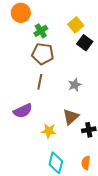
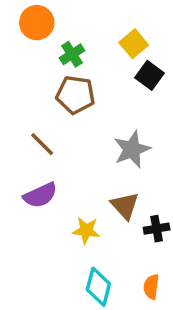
brown line: (40, 82) -> (42, 144), moved, turned -56
gray star: (75, 85) -> (132, 149), size x1.5
brown triangle: (71, 117) -> (125, 206), turned -30

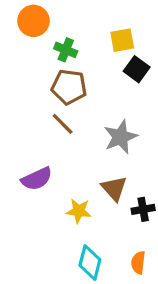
yellow square: (134, 44) -> (122, 40), turned 30
green cross: (72, 54) -> (66, 50), turned -35
brown line: (42, 144) -> (63, 124), moved

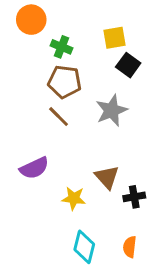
gray star: (121, 137) -> (112, 110), moved

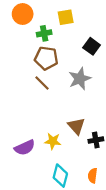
yellow square: (115, 38) -> (66, 17), moved
green cross: (62, 47) -> (44, 33), turned -32
purple semicircle: (34, 168) -> (25, 148), moved

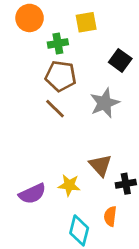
orange semicircle: (93, 176) -> (110, 216), moved

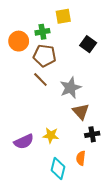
orange circle: (30, 18) -> (19, 41), moved
gray star: (105, 103) -> (70, 88), moved
brown triangle: (100, 165) -> (81, 112), moved

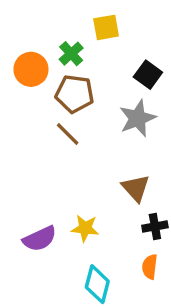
green cross: (42, 32) -> (71, 54), turned -32
gray star: (70, 88) -> (137, 118), moved
orange semicircle: (81, 158) -> (150, 267), moved

